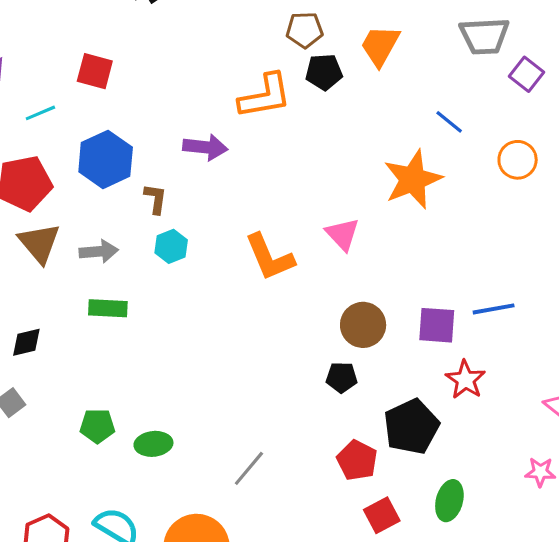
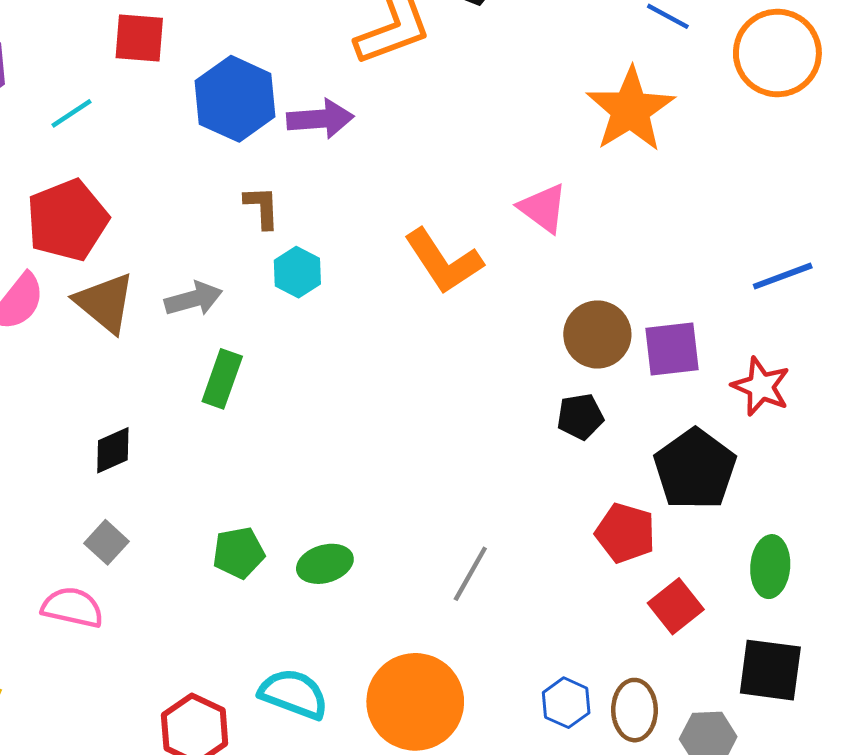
blue hexagon: (106, 159) -> (235, 99), moved
orange circle: (518, 160) -> (777, 53), size x1.5
green rectangle: (108, 308) -> (222, 379), turned -63
purple square: (437, 325) -> (672, 349), moved

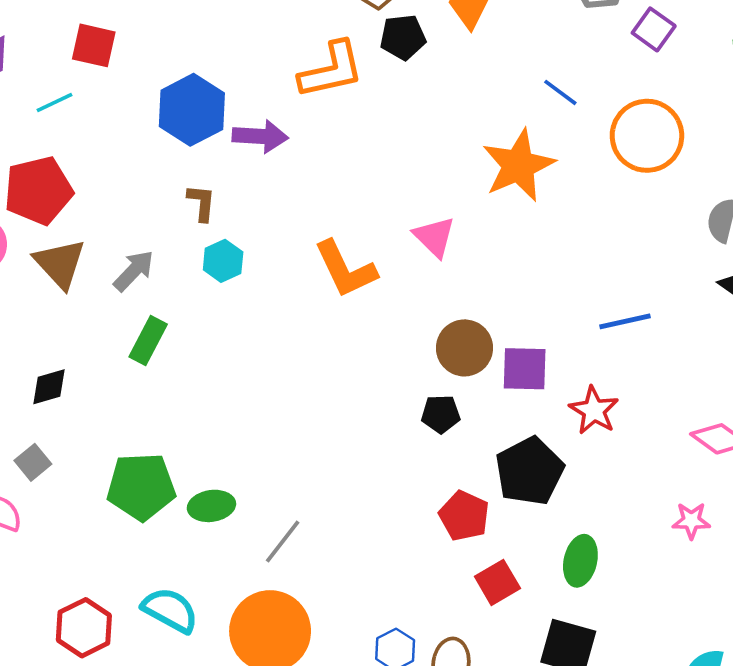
red square: (139, 38) -> (94, 45), moved
gray arrow: (194, 299) -> (134, 271), turned -39
green pentagon: (239, 553) -> (141, 487), size x1.6
gray line: (470, 574) -> (283, 542), moved

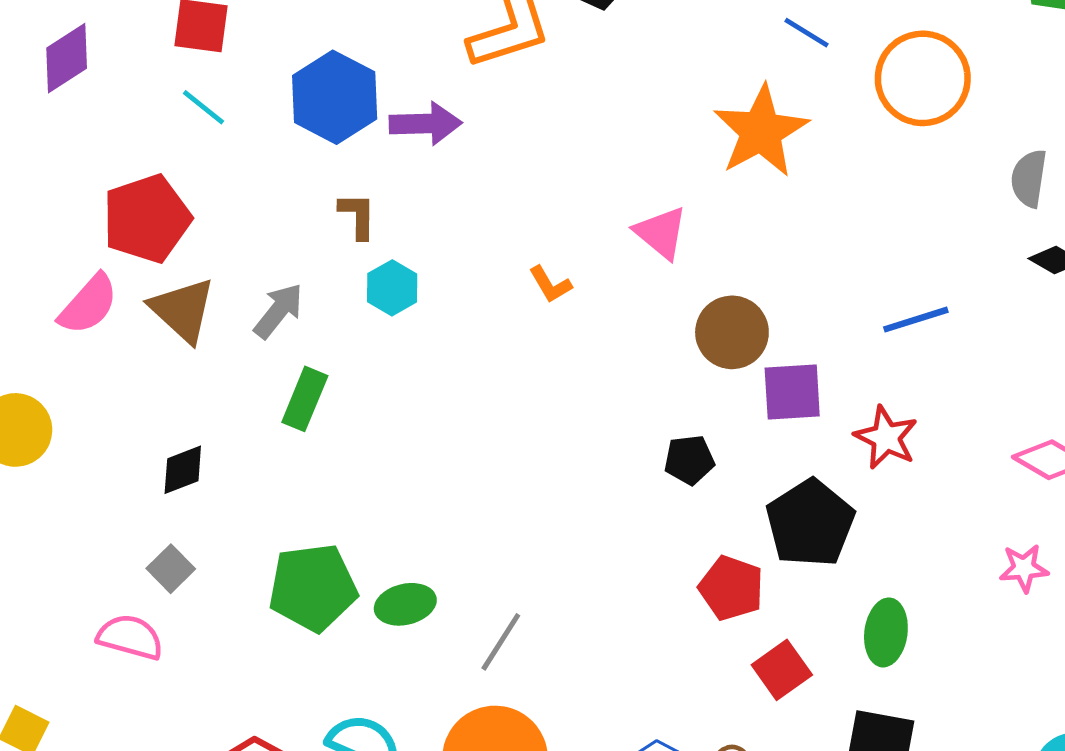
cyan line: (55, 103) -> (204, 107), moved, turned 69
orange L-shape: (345, 269) -> (550, 284), size x0.5
brown circle: (464, 348) -> (732, 332), moved

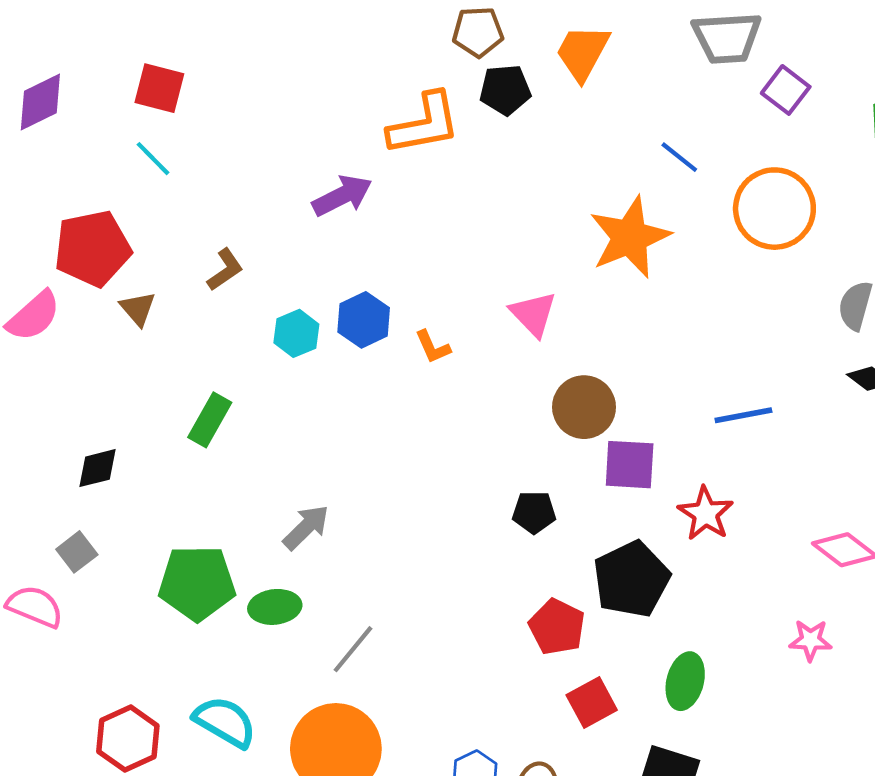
blue hexagon: (335, 97) -> (364, 320), moved, size x0.7
purple arrow: (425, 124) -> (342, 196), turned -32
brown L-shape: (358, 216) -> (225, 270), moved, turned 48
brown triangle: (183, 310) -> (138, 309), moved, size x0.6
gray arrow: (278, 311) -> (306, 527), moved

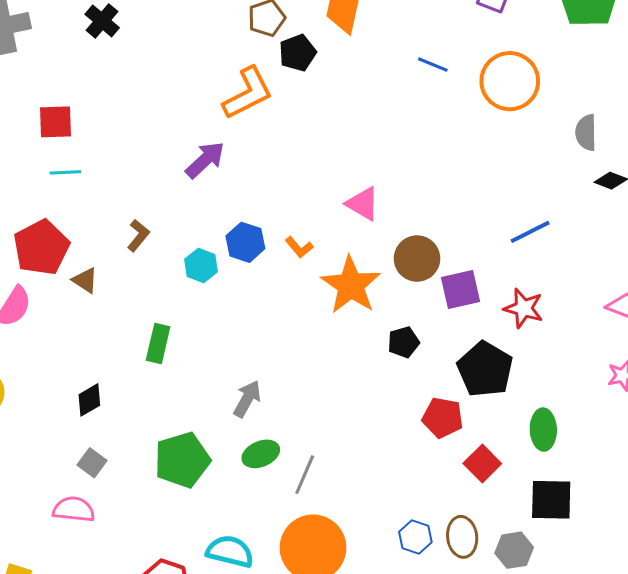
cyan line: (153, 159) -> (65, 172), turned -32
orange star: (630, 237) -> (351, 285), moved
green ellipse: (275, 607) -> (261, 454), moved

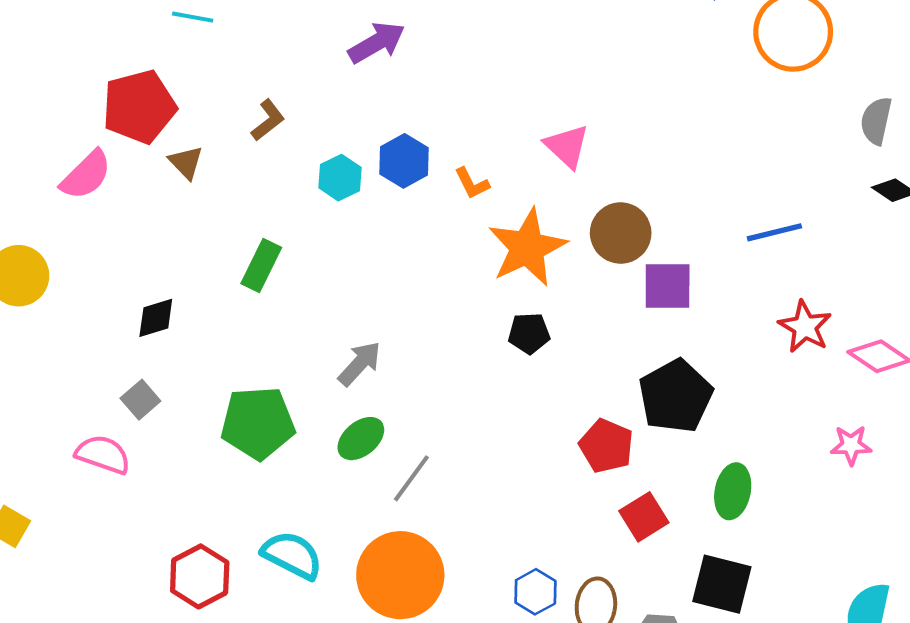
red star: (524, 308) -> (805, 327), moved
black pentagon: (403, 342) -> (529, 333), moved
green ellipse: (261, 454) -> (361, 439), turned -30

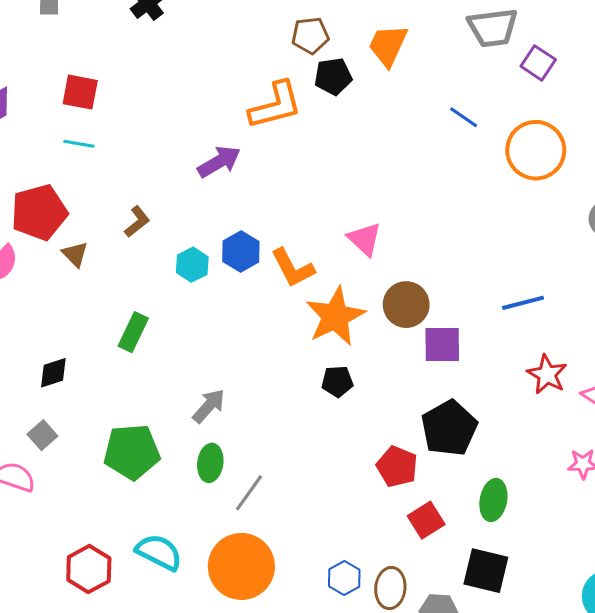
orange L-shape: (472, 183) -> (293, 268), size x1.6
green ellipse: (361, 439) -> (210, 463), turned -42

